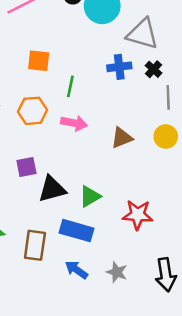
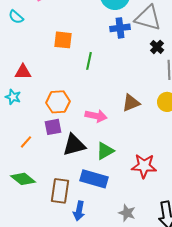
blue cross: (119, 67) -> (120, 28), moved
orange hexagon: (33, 111) -> (58, 102), moved
pink arrow: (74, 123) -> (96, 116), moved
blue arrow: (77, 270) -> (79, 211), moved, turned -114

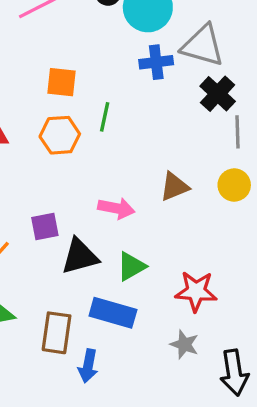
black cross: (157, 47) -> (218, 94), size x1.5
orange hexagon: (58, 102) -> (60, 135), moved
gray star: (127, 213) -> (184, 344), moved

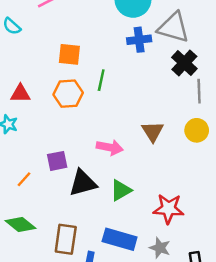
brown triangle: (174, 187) -> (153, 132), turned -40
blue rectangle: (113, 313) -> (120, 239), moved

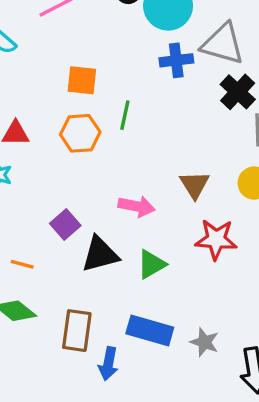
purple square: (57, 161) -> (65, 224), turned -30
orange line: (24, 179) -> (22, 264), moved, turned 63
red star: (168, 209) -> (216, 239), moved

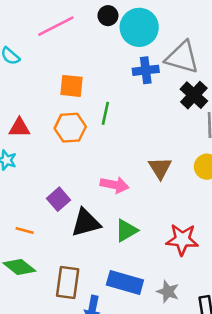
red star: (216, 239) -> (182, 240), moved

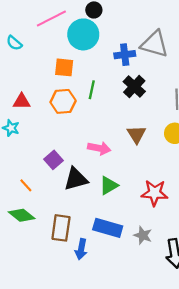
cyan circle: (139, 27) -> (83, 34), moved
black cross: (194, 95) -> (134, 87), moved
orange line: (25, 230) -> (26, 185), turned 32

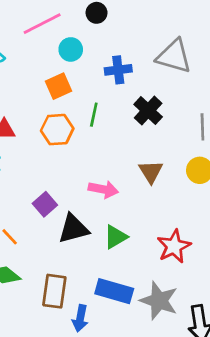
cyan circle: (83, 34) -> (71, 49), moved, size x0.6
blue cross: (125, 55) -> (118, 70), moved
orange square: (64, 67) -> (58, 86), turned -30
red star: (154, 193) -> (174, 246), turned -30
gray star: (143, 235) -> (159, 301), size x1.6

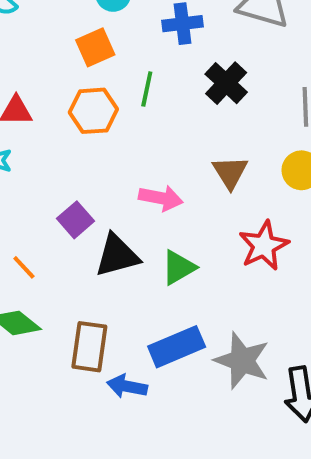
red star: (174, 246) -> (264, 246), moved
blue rectangle: (114, 291) -> (177, 347), turned -39
blue arrow: (80, 318) -> (127, 386), turned 90

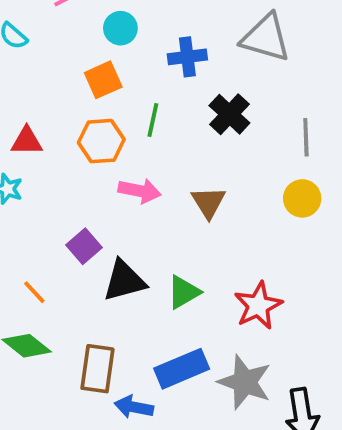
brown triangle: (230, 172) -> (208, 202), moved
pink arrow: (161, 198) -> (140, 191), moved
red star: (264, 246) -> (258, 306), moved

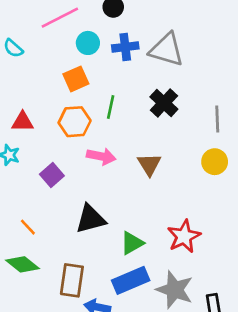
gray triangle: (266, 38) -> (167, 50), moved
blue cross: (187, 57) -> (125, 47), moved
purple square: (84, 246) -> (52, 175), moved
green triangle: (184, 292) -> (132, 243), moved

